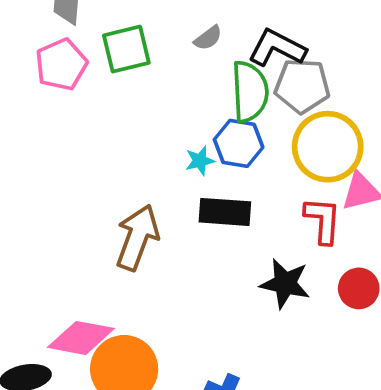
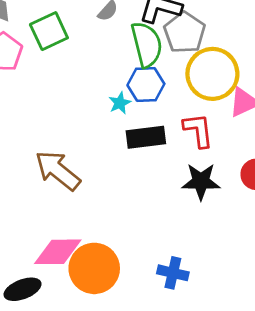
gray pentagon: (302, 86) -> (185, 33), turned -30
red L-shape: (323, 220) -> (198, 130), moved
brown arrow: (137, 237) -> (58, 170), moved, turned -60

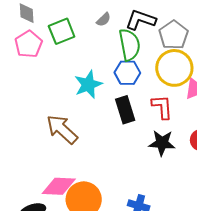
gray pentagon: (185, 33) -> (174, 35), moved
cyan star: (120, 103) -> (88, 84), moved, size x1.8
black rectangle: (146, 137) -> (125, 110), turned 76

